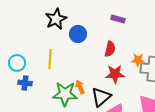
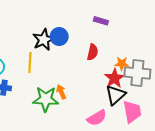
black star: (56, 19) -> (44, 40), moved
red star: (115, 74) -> (114, 78), moved, turned -30
black triangle: (101, 97) -> (115, 95), moved

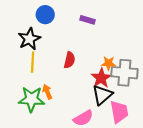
blue circle: (59, 37) -> (45, 15), moved
red semicircle: (93, 52) -> (69, 60), moved
yellow line: (30, 63) -> (33, 62), moved

